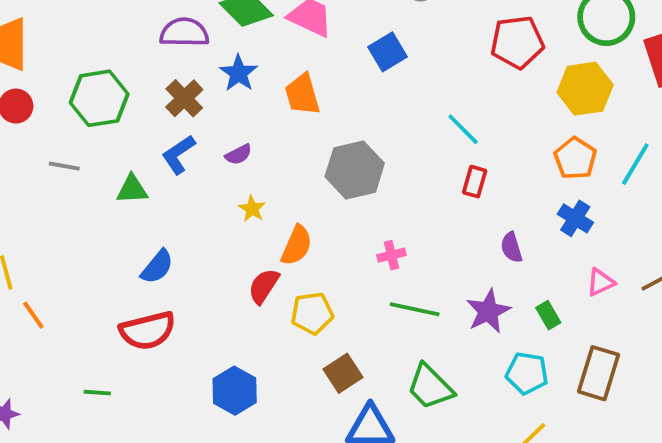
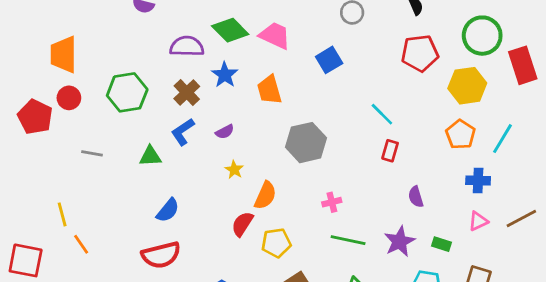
gray line: (64, 166) -> (92, 153), moved
blue cross: (575, 218) -> (478, 181), moved, turned -30
green rectangle: (548, 315) -> (442, 244), turned -42

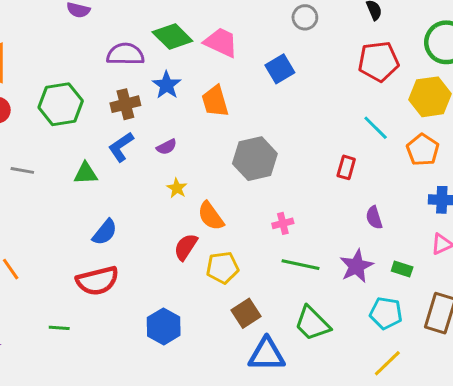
brown cross: (187, 92) -> (125, 104), turned 30
cyan line: (382, 114) -> (376, 128), moved
orange semicircle: (265, 195) -> (211, 216), turned 120

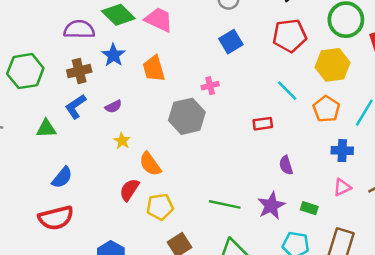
blue square: (280, 69) -> (231, 42), moved
red rectangle: (346, 167) -> (263, 124), turned 66
pink cross: (283, 223) -> (210, 86), moved

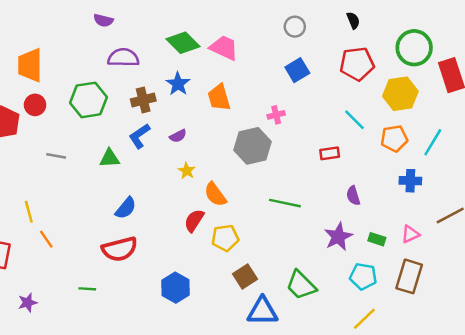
purple semicircle: (79, 29) -> (123, 58), moved
orange pentagon: (326, 109) -> (394, 138), turned 30
pink triangle: (342, 187) -> (410, 234), moved
green line: (225, 204) -> (285, 203), moved

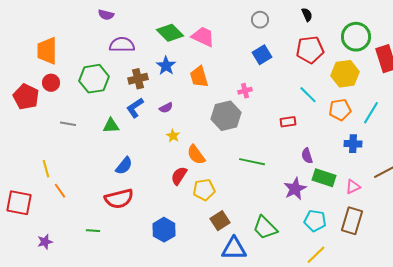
green rectangle: (377, 239) -> (324, 178), moved, size x1.6

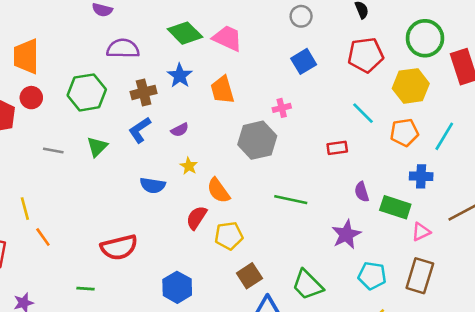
green triangle: (111, 126) -> (97, 147), moved, turned -42
blue semicircle: (124, 166) -> (153, 185), moved, turned 60
green rectangle: (324, 178) -> (395, 207), moved

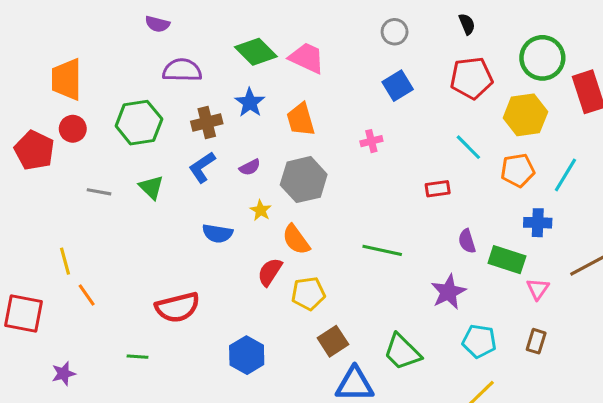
gray hexagon: (257, 140) -> (304, 180), moved
green triangle: (97, 147) -> (151, 187), turned -30
pink triangle: (421, 232) -> (538, 289), turned -30
brown rectangle: (420, 276) -> (536, 341), size x0.6

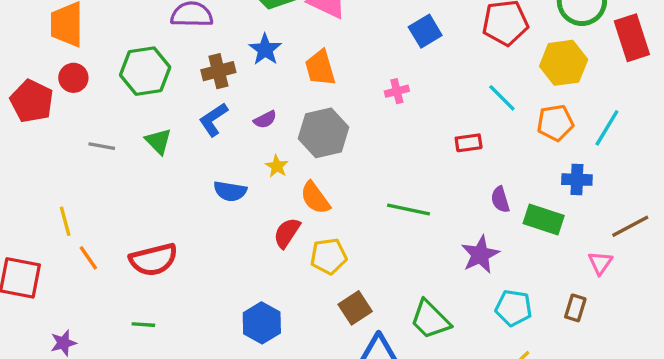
pink triangle: (538, 289) -> (600, 263), moved
red semicircle: (177, 307) -> (153, 260), moved

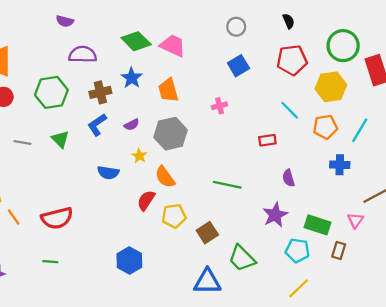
green rectangle: (544, 220) -> (317, 225), moved
brown square: (355, 308) -> (207, 233), moved

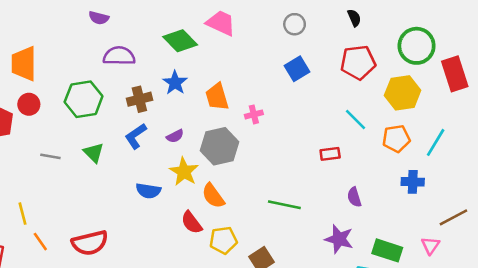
pink trapezoid: (173, 46) -> (221, 23), moved
pink cross: (220, 106) -> (254, 114), moved
yellow star: (139, 156) -> (184, 172), size x1.6
red semicircle: (146, 200) -> (192, 223), turned -70
purple star: (275, 215) -> (339, 239), turned -30

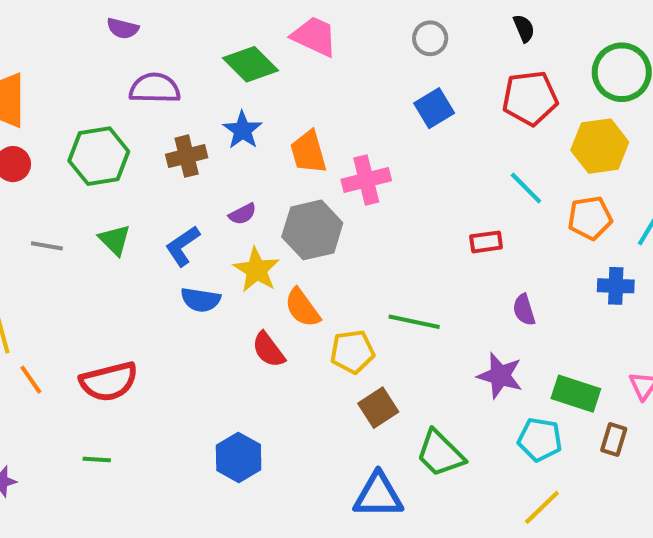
pink cross: (254, 114) -> (366, 180), size x1.6
blue L-shape: (136, 136) -> (183, 246), moved
yellow pentagon: (223, 240) -> (352, 352), moved

